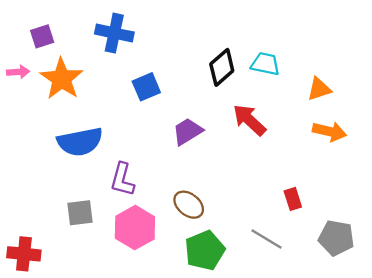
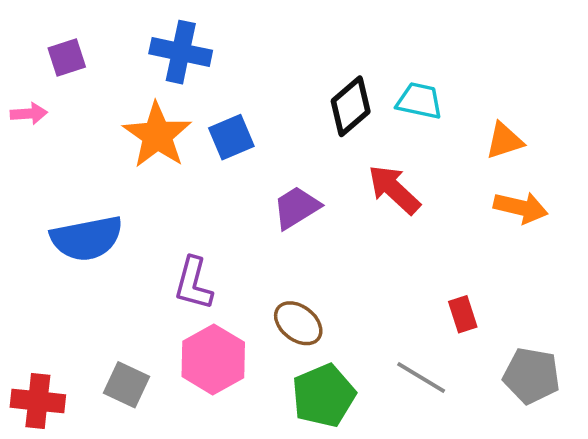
orange star: (62, 79) -> (157, 135), moved
blue semicircle: (80, 142) -> (87, 238), moved
gray square: (80, 213) -> (126, 385), moved, turned 32

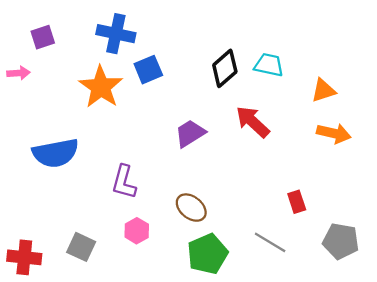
blue square: (231, 137) -> (148, 70), moved
pink hexagon: (213, 359) -> (137, 231), size x0.6

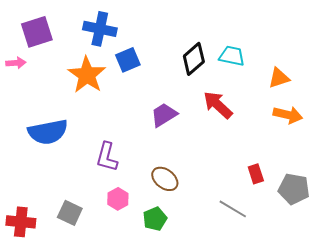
purple square: (43, 37) -> (37, 32), size x1.5
gray pentagon: (341, 241) -> (294, 189), moved
green pentagon: (207, 254) -> (155, 219), moved, size x0.7

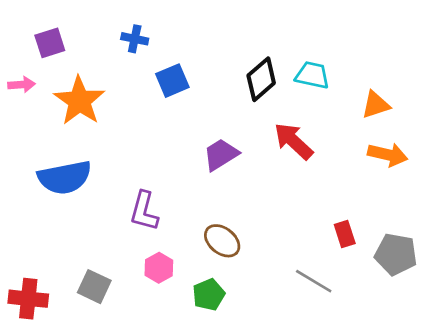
blue cross: (100, 29) -> (135, 39), size x0.6
purple square: (37, 32) -> (50, 43), size x0.7
orange star: (87, 75) -> (79, 101), moved

